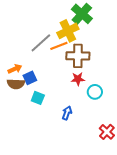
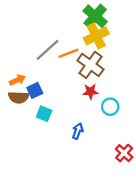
yellow cross: (68, 31) -> (96, 36), moved
brown cross: (78, 56) -> (90, 65), turned 35

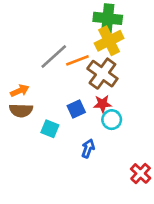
green cross: (95, 16) -> (108, 18), turned -35
blue square: (35, 90) -> (76, 109), moved
cyan circle: (110, 107) -> (112, 120), moved

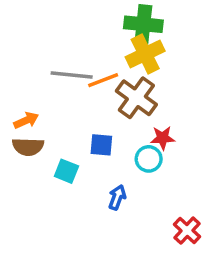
gray line: (54, 57) -> (72, 75), turned 48
red star: (102, 104) -> (163, 138), moved
blue square: (76, 109) -> (101, 145), turned 30

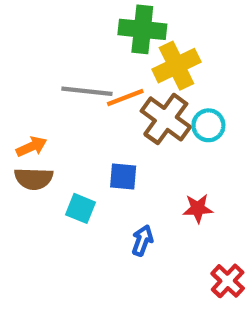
green cross: (143, 24) -> (142, 29), moved
red star: (163, 138) -> (198, 208), moved
cyan circle: (149, 159) -> (208, 125), moved

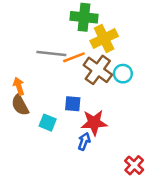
orange arrow: (32, 147) -> (19, 86), turned -84
brown semicircle: (34, 179) -> (20, 105), turned 60
red star: (198, 208) -> (94, 123), moved, size x1.5

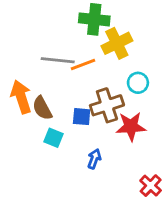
brown cross: (98, 70) -> (107, 105), moved, turned 36
orange arrow: (19, 86) -> (21, 97), size x1.6
brown semicircle: (20, 105) -> (42, 108), moved
red star: (94, 123) -> (131, 126), moved

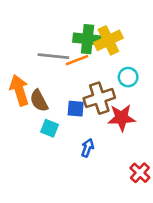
green cross: (94, 19) -> (87, 39), moved

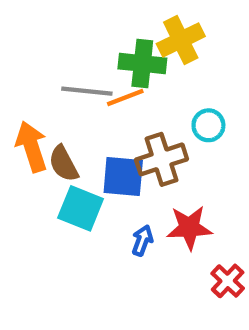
yellow cross: (108, 40) -> (181, 40), moved
blue square: (76, 109) -> (123, 176), size x1.5
red star: (122, 118) -> (189, 228), moved
cyan square: (49, 128) -> (81, 208), size x1.5

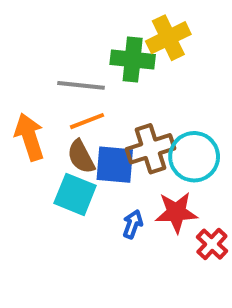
orange line: (125, 98) -> (87, 121), moved
cyan circle: (208, 125) -> (194, 157), moved, size x1.6
brown semicircle: (63, 164) -> (81, 157), moved
red cross: (228, 281) -> (212, 244), moved

